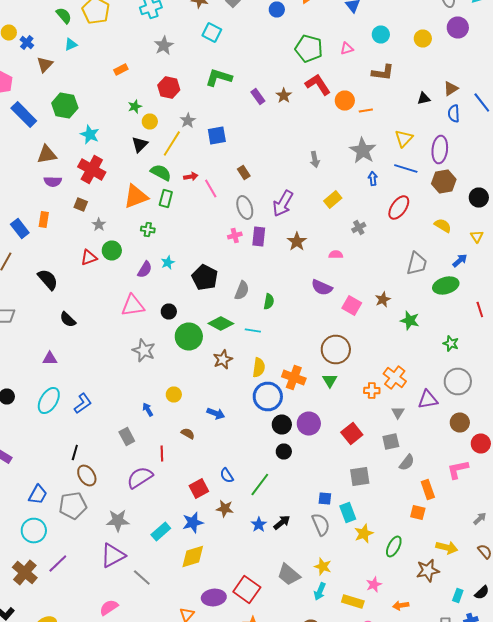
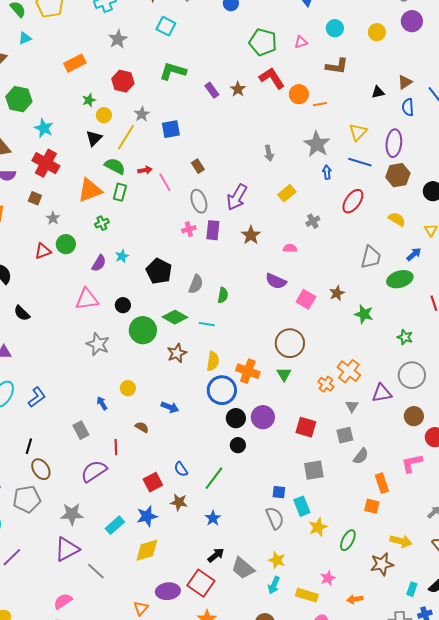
orange rectangle: (121, 70) -> (75, 63), size x1.5
green cross: (148, 230) -> (102, 223), turned -32
orange cross: (372, 390) -> (326, 384), turned 35
red square: (352, 434) -> (306, 427), turned -35
black arrow: (282, 522) -> (216, 555), moved

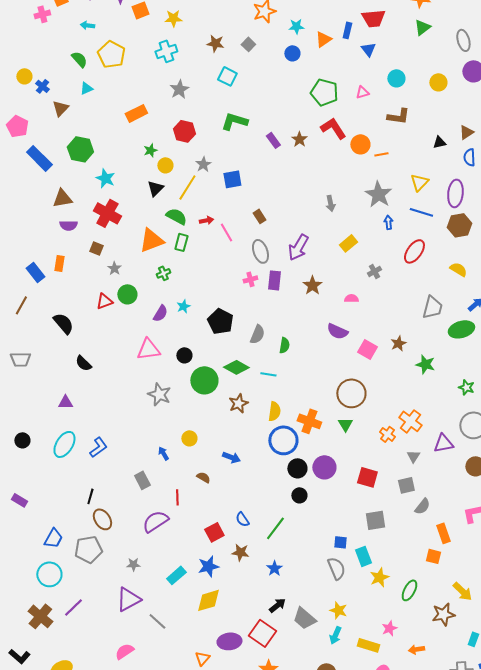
gray star: (72, 514) -> (133, 564), size x0.6
yellow arrow: (401, 541) -> (462, 591), turned 30

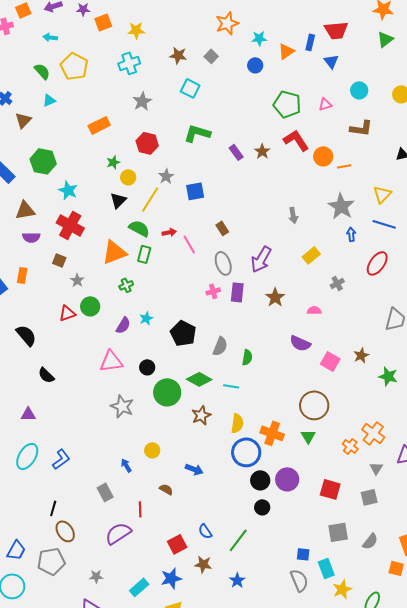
gray semicircle: (422, 506) -> (370, 541), moved

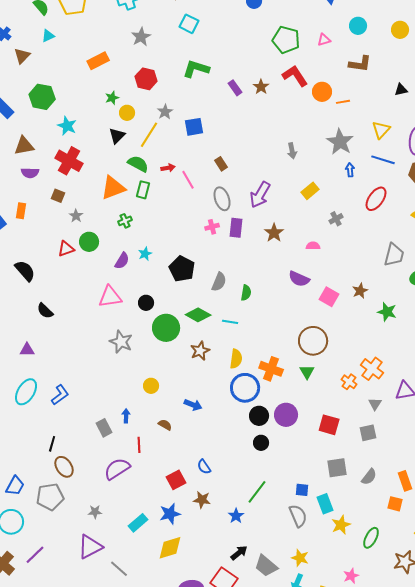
blue arrow: (126, 465) -> (126, 416), moved, turned 32
green line: (238, 540) -> (257, 492), moved

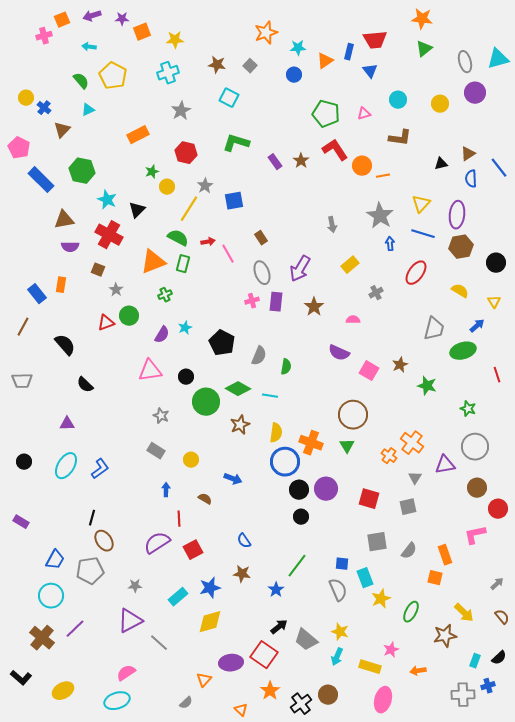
black triangle: (117, 136) -> (137, 210), moved
gray star: (121, 342) -> (161, 416), size x0.7
gray rectangle: (104, 428) -> (156, 451), moved, turned -30
red square: (176, 480) -> (193, 550), moved

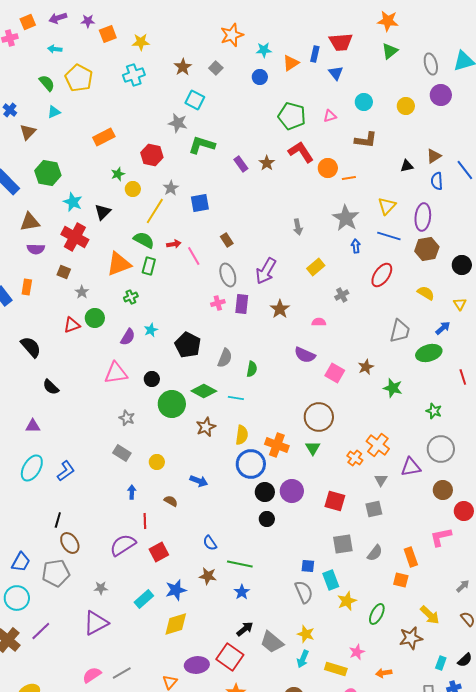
brown star: (217, 65) -> (183, 67), turned 30
gray star: (181, 111) -> (178, 123), moved, turned -30
green line: (297, 566) -> (240, 564), moved, turned 65
gray line: (159, 643) -> (122, 673), moved, turned -72

